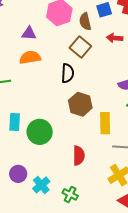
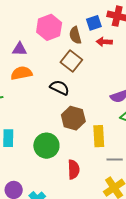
red arrow: (115, 38) -> (104, 42), moved
black semicircle: (68, 73) -> (60, 88), turned -66
green circle: (40, 132) -> (46, 146), moved

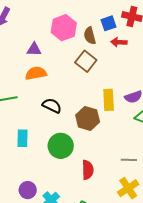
black semicircle: (60, 88) -> (52, 106), moved
yellow rectangle: (99, 136) -> (109, 100), moved

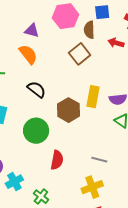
blue square: (108, 23) -> (102, 12), moved
orange semicircle: (36, 73) -> (28, 54), turned 50

